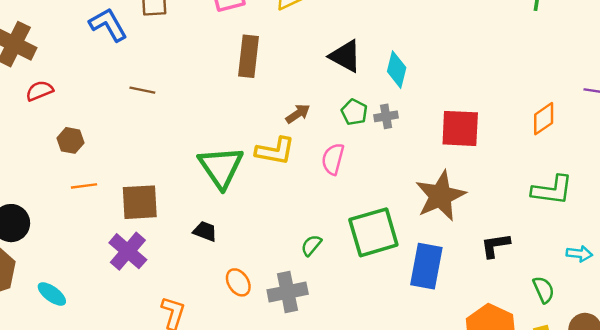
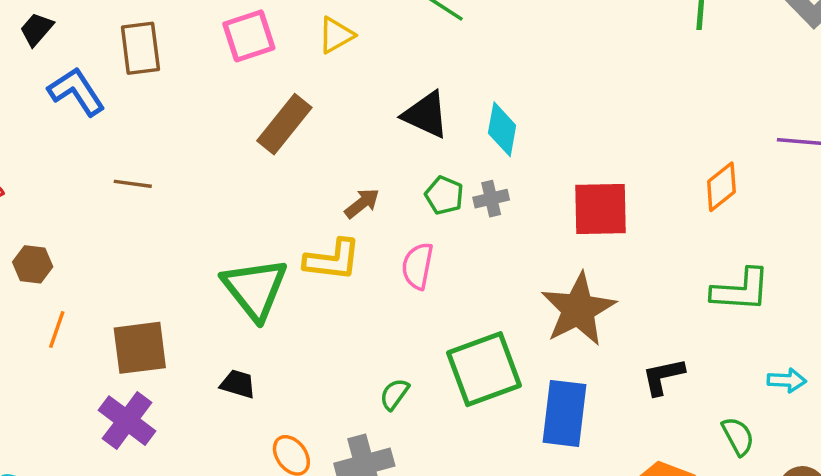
brown rectangle: (248, 56) -> (284, 124), turned 36
orange line: (84, 186) -> (57, 330), turned -60

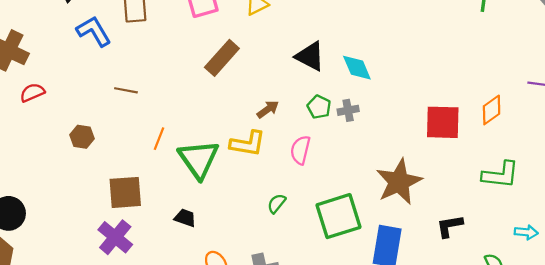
cyan diamond: (502, 129) -> (357, 68), turned -36
red square: (601, 209) -> (443, 122), moved
brown hexagon: (33, 264) -> (82, 137), moved
orange line: (57, 330) -> (159, 139), moved
green semicircle: (394, 394) -> (277, 203), moved

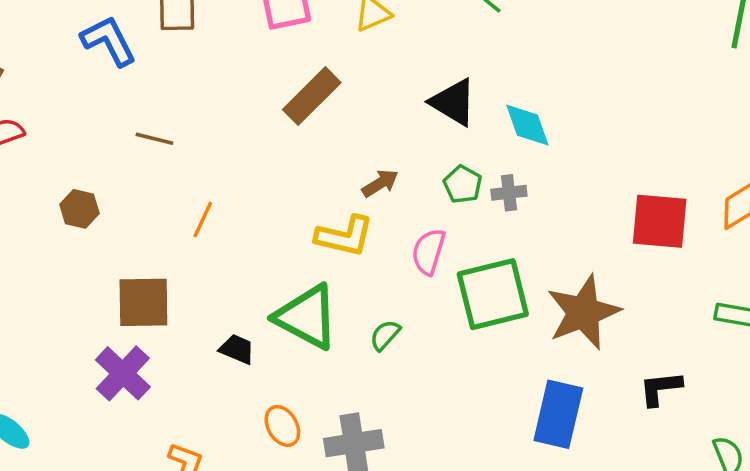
green triangle: (199, 159) -> (307, 317), moved, turned -30
green square: (339, 216) -> (493, 294), moved

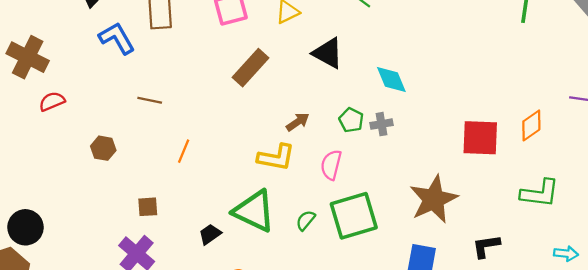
black triangle: (453, 102) -> (328, 53), moved
green square: (493, 294) -> (354, 216), moved
brown square: (143, 302) -> (148, 207), size x0.6
black trapezoid: (237, 349) -> (210, 234), turned -55

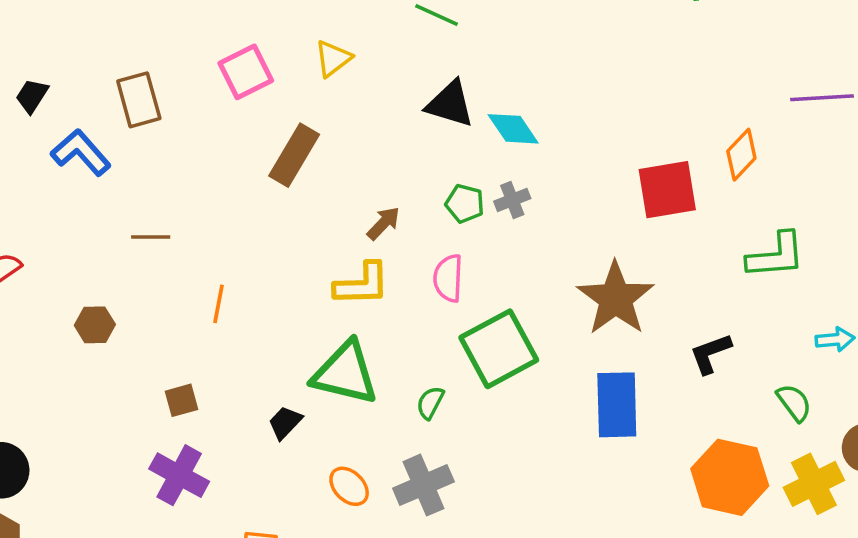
black triangle: (328, 53) -> (450, 104), moved
green semicircle: (306, 220) -> (430, 403), moved

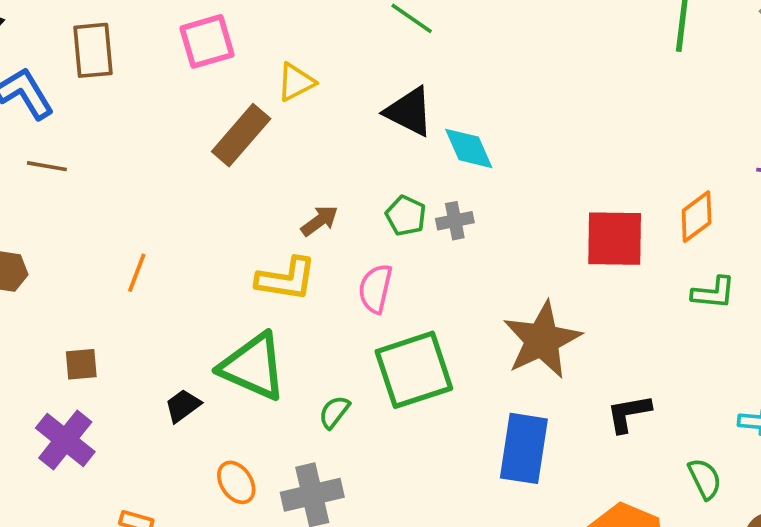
yellow triangle: (333, 59) -> (296, 82), moved
brown line: (151, 237) -> (47, 166), moved
green L-shape: (776, 256) -> (713, 293), moved, size x0.7

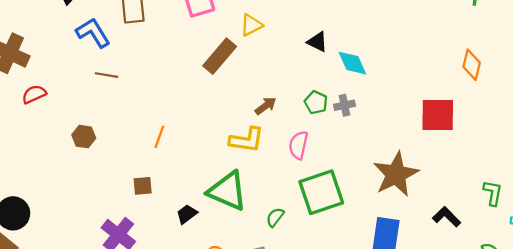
black triangle: (409, 112) -> (317, 42), size x0.7
orange diamond: (697, 217) -> (472, 65), moved, turned -40
green L-shape: (713, 293) -> (493, 193), moved, turned -85
brown square: (81, 364) -> (143, 186), moved
black L-shape: (629, 413) -> (447, 217), turned 56

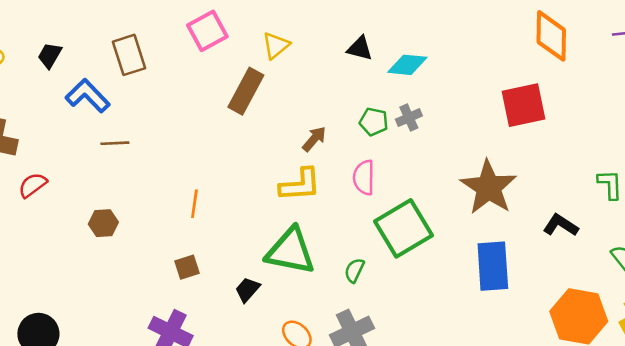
cyan diamond: (352, 63) -> (407, 65), turned -48
orange diamond: (472, 65) -> (551, 36), size x1.4

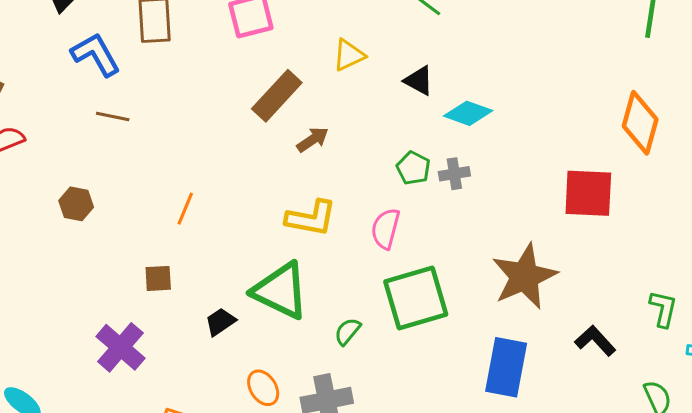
yellow triangle: (276, 45) -> (349, 55), moved
brown arrow: (314, 139) -> (313, 139), moved

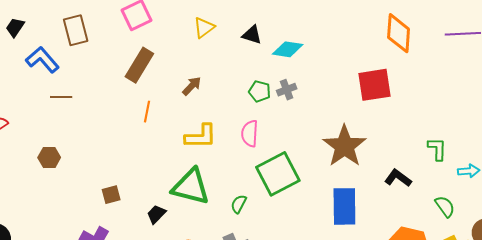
brown rectangle: (277, 96) -> (139, 65), moved
orange line: (185, 209) -> (147, 112), moved

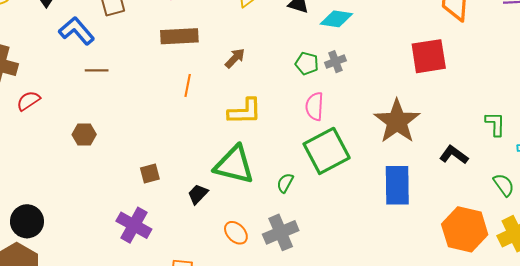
brown rectangle: (139, 65) -> (179, 36), turned 56
pink semicircle: (250, 133) -> (315, 106), moved

